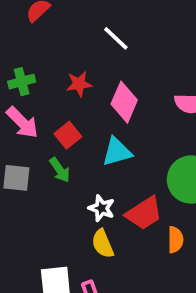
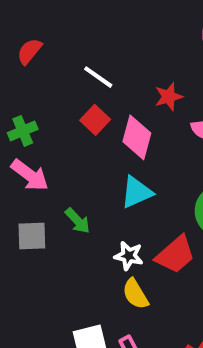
white line: (116, 38) -> (98, 77), moved
red star: (79, 84) -> (169, 97), moved
red square: (68, 135) -> (95, 120), moved

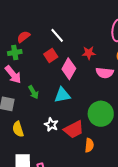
red semicircle: (29, 51) -> (23, 37), moved
green arrow: (78, 221) -> (33, 92), moved
yellow semicircle: (135, 294) -> (18, 129), moved

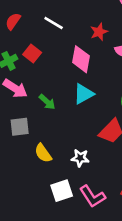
red semicircle: (23, 37) -> (13, 21), moved
red square: (51, 56) -> (32, 54), moved
white star: (51, 125) -> (80, 158), moved

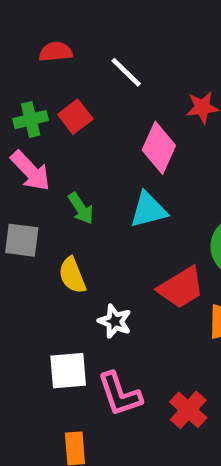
red semicircle: (13, 21) -> (56, 52), turned 36
yellow semicircle: (43, 153) -> (72, 275), moved

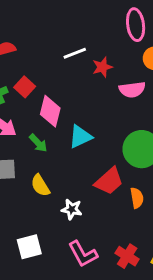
white line: (126, 72) -> (75, 53), moved, turned -55
pink diamond: (159, 148) -> (50, 111), moved
white square: (68, 371) -> (29, 247), moved

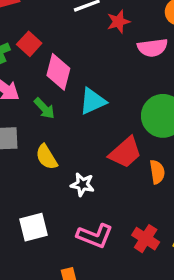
pink L-shape: (83, 254) -> (95, 236), turned -40

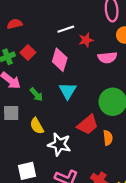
pink diamond: (58, 72) -> (60, 60), moved
cyan triangle: (93, 101) -> (68, 91), turned -36
white star: (82, 185) -> (59, 144), size x1.5

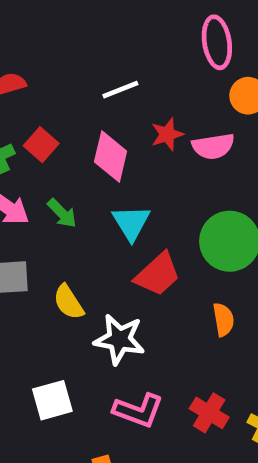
red star: (86, 40) -> (167, 134), moved
green arrow: (36, 94) -> (62, 213), moved
red trapezoid: (88, 125) -> (158, 274), moved

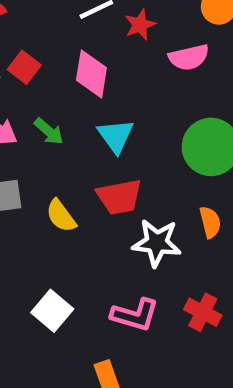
red star: (167, 134) -> (140, 25), moved
red trapezoid: (158, 274) -> (119, 197), moved, turned 36
white star: (119, 339) -> (157, 243), moved
white square: (52, 400) -> (52, 311), turned -30

